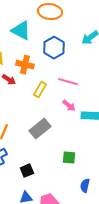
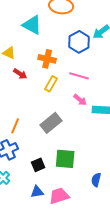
blue hexagon: (54, 48) -> (79, 42), moved
orange cross: (25, 65) -> (47, 59), moved
green square: (69, 158) -> (65, 159), moved, size x1.5

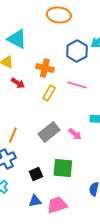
cyan triangle: (32, 25) -> (17, 39), moved
pink arrow: (80, 100) -> (75, 134), moved

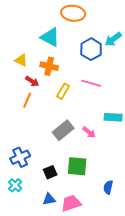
cyan triangle: (17, 39) -> (50, 37), moved
orange cross: (45, 68) -> (49, 66), moved
orange line: (13, 135) -> (27, 100), moved

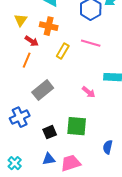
yellow triangle: (21, 60) -> (21, 20), turned 40
gray rectangle: (63, 130) -> (43, 90), moved
cyan cross: (15, 185) -> (15, 163), moved

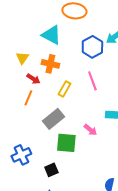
pink line: (91, 43) -> (92, 81), turned 54
gray rectangle: (43, 90) -> (53, 119), moved
green square: (77, 126) -> (66, 143), moved

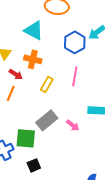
pink line: (92, 81) -> (75, 76), turned 30
gray rectangle: (53, 119) -> (47, 120), moved
green square: (66, 143) -> (26, 138), moved

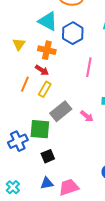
blue hexagon: (75, 42) -> (73, 33), moved
red arrow: (16, 74) -> (42, 70), moved
yellow rectangle: (47, 84) -> (45, 89), moved

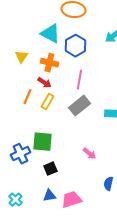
pink line: (89, 67) -> (79, 80), moved
gray rectangle: (61, 111) -> (79, 106), moved
pink arrow: (87, 116) -> (89, 154), moved

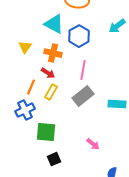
blue cross: (20, 154) -> (25, 110), moved

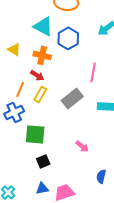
yellow triangle: (25, 47) -> (14, 49), turned -32
pink line: (83, 70) -> (93, 72), moved

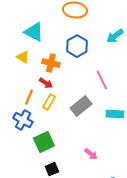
cyan triangle: (43, 26) -> (34, 32), moved
pink line: (93, 72) -> (102, 80), turned -36
blue cross: (14, 112) -> (23, 120), turned -36
green square: (35, 134) -> (44, 142), turned -30

